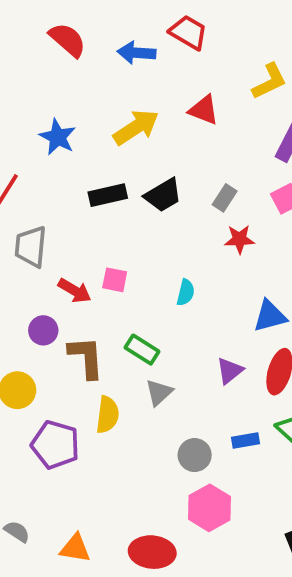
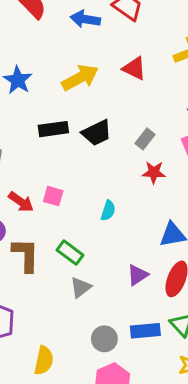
yellow semicircle: (107, 415) -> (44, 360), moved
blue rectangle: (246, 440) -> (145, 331), size x1.4

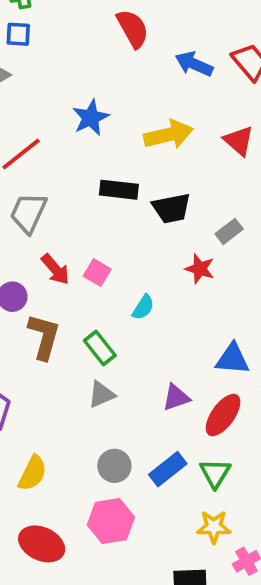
red star: (154, 172) -> (200, 269), moved
cyan semicircle: (108, 211) -> (143, 307), moved
blue rectangle: (145, 331) -> (168, 469), turned -48

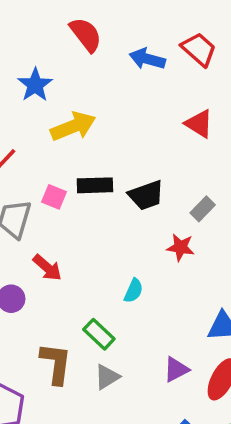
blue star: (91, 118) -> (35, 85), moved
yellow arrow: (169, 135) -> (73, 126), moved
pink square: (97, 273) -> (54, 197), moved
brown L-shape: (44, 337) -> (56, 363), moved

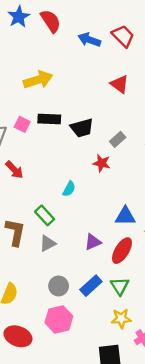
blue star: (35, 85) -> (19, 17), moved

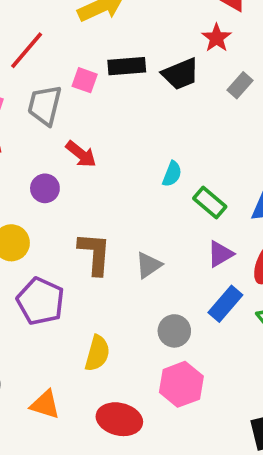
red star: (102, 163) -> (217, 38), moved, turned 30
green rectangle: (45, 215) -> (210, 203), moved
blue rectangle: (91, 286) -> (225, 304), moved

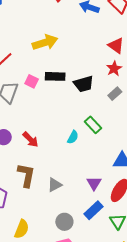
red star: (217, 38) -> (114, 69), moved
red arrow: (81, 154) -> (31, 139), moved
green rectangle: (210, 203) -> (93, 125), moved
purple triangle: (220, 254) -> (94, 183), turned -35

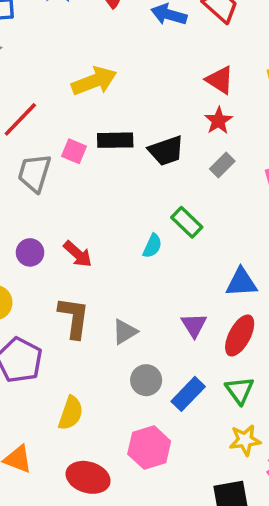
blue rectangle: (94, 210) -> (188, 394), moved
gray circle: (64, 222) -> (146, 380), moved

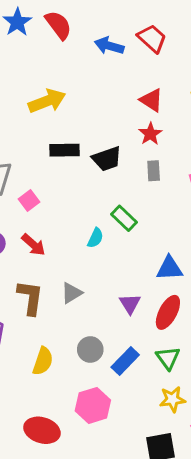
pink square: (74, 151) -> (29, 200), moved, turned 30
gray rectangle: (222, 165) -> (154, 171), turned -48
gray triangle: (125, 332) -> (72, 293), moved
yellow semicircle: (71, 413) -> (43, 361), moved

